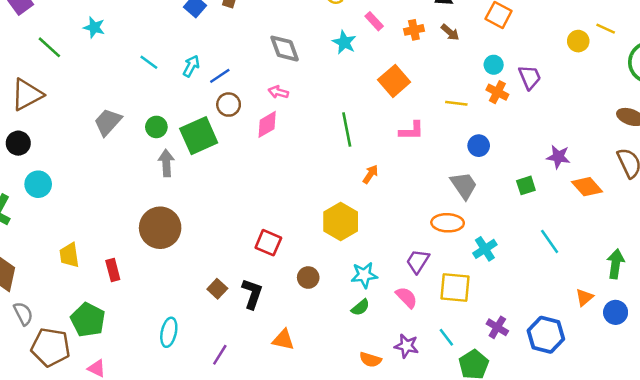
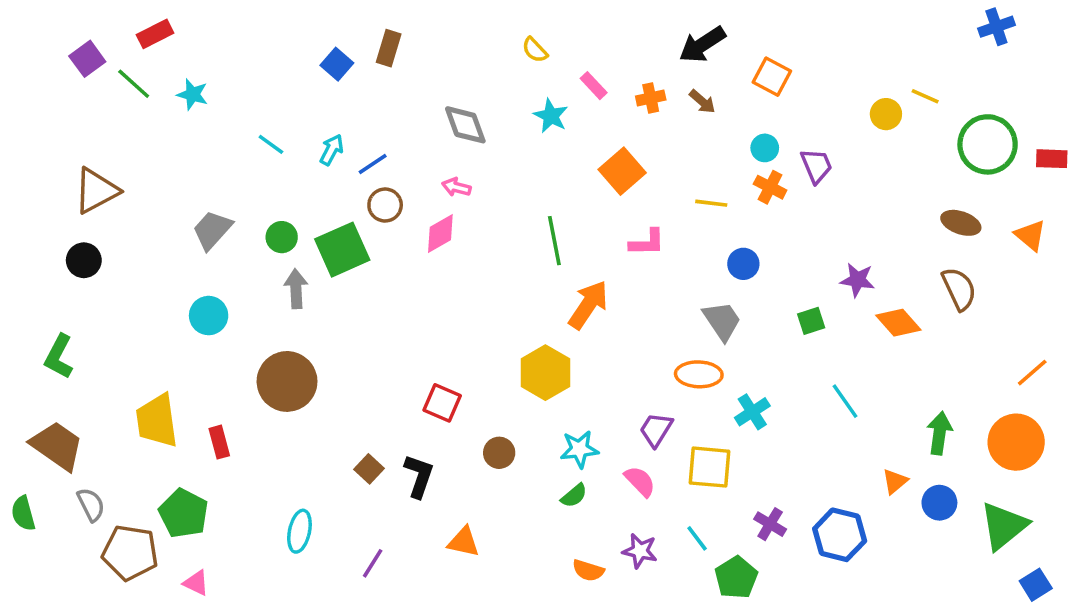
green line: (49, 47) -> (134, 84), moved
orange arrow: (370, 174) -> (588, 305), size x1.8
cyan circle: (38, 184) -> (209, 316), moved
yellow trapezoid: (69, 255) -> (157, 421), size x1.5

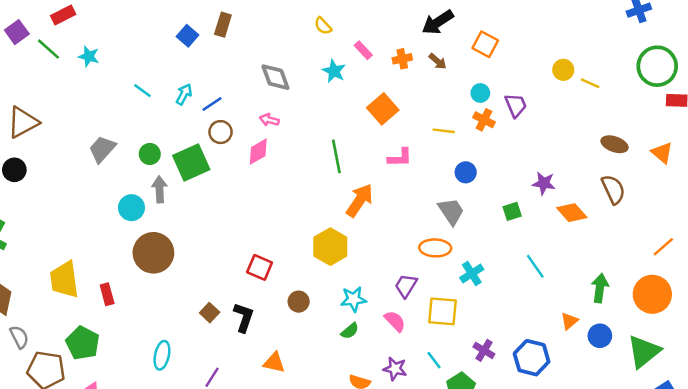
yellow line: (925, 96) -> (590, 83), moved
green circle: (988, 144) -> (657, 66), moved
cyan circle: (209, 316) -> (131, 208), moved

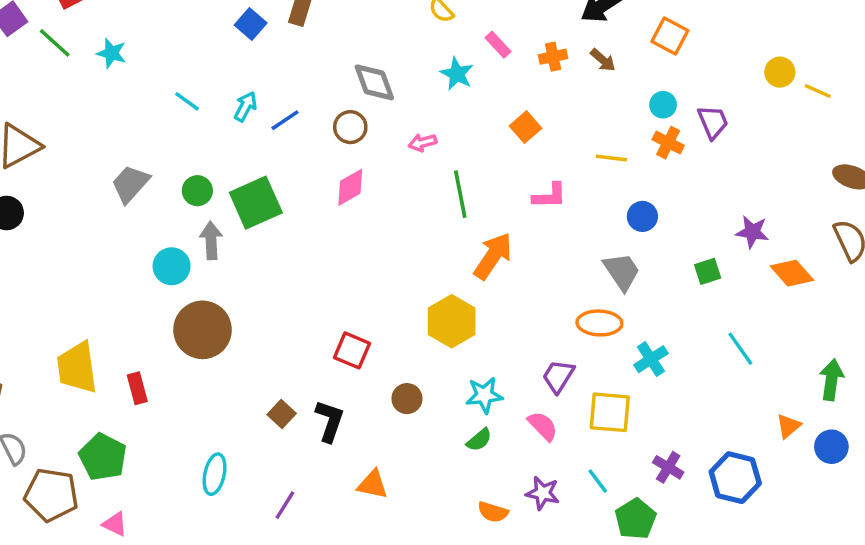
orange square: (383, 109) -> (526, 127), size x0.7
pink arrow: (269, 120) -> (422, 143), moved, turned -30
brown circle: (221, 132) -> (350, 127), moved

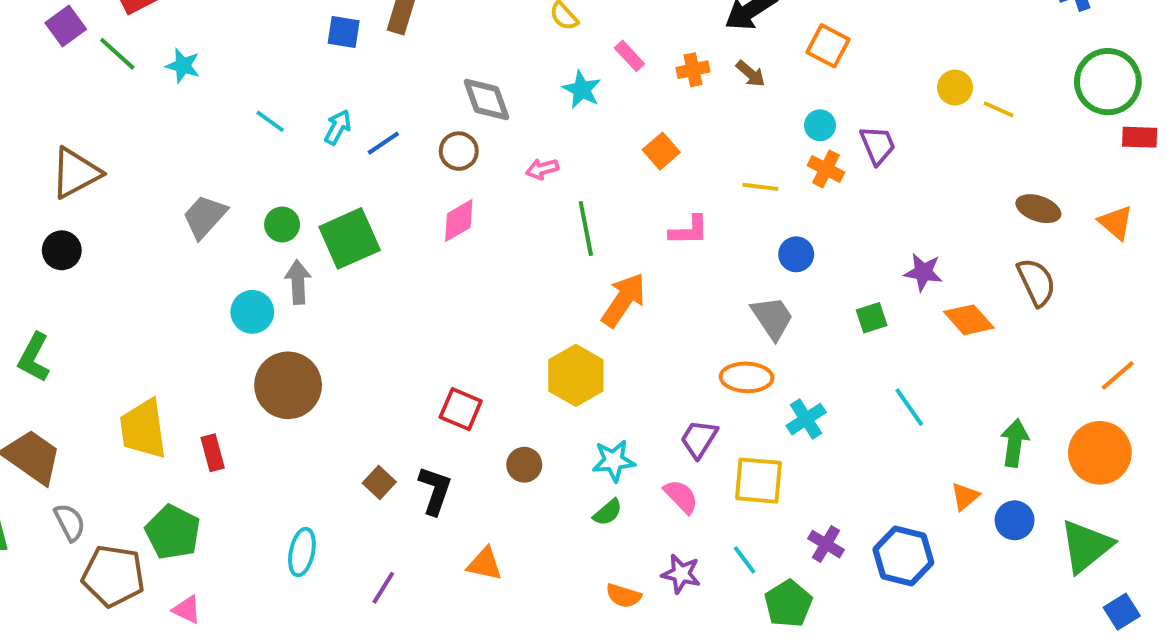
blue square: (251, 24) -> (344, 32), turned -32

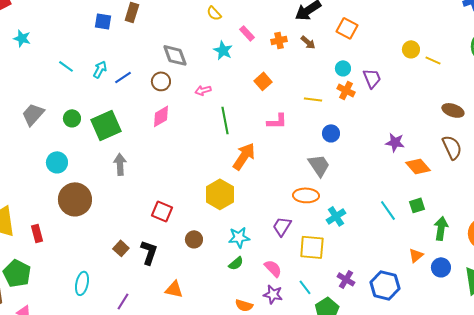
gray arrow: (298, 282) -> (120, 164), moved
green square: (872, 318) -> (417, 205), moved
pink semicircle: (681, 496) -> (273, 268), moved

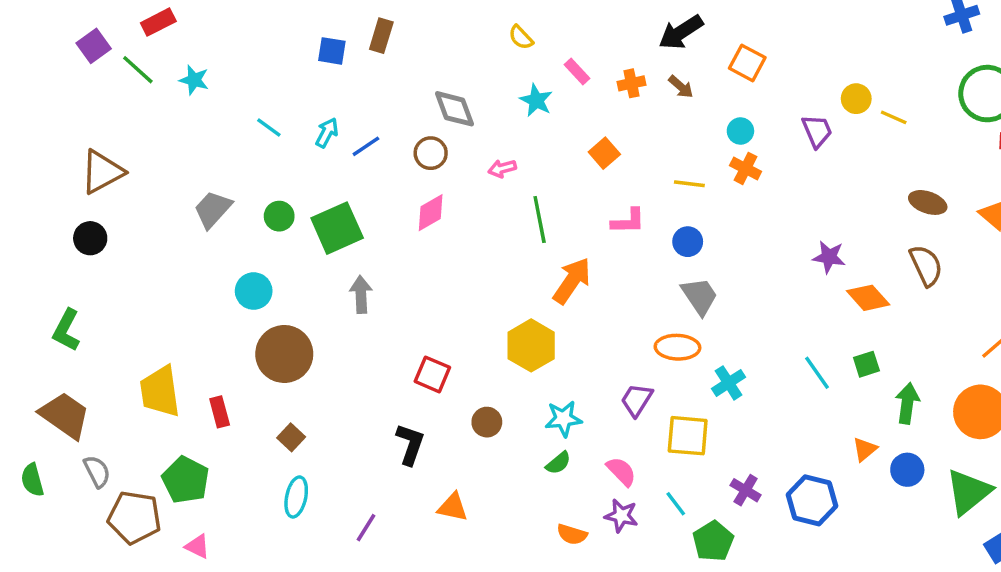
purple trapezoid: (372, 78) -> (817, 131), moved
blue circle: (331, 133) -> (688, 242), moved
brown square: (121, 248) -> (291, 437), moved

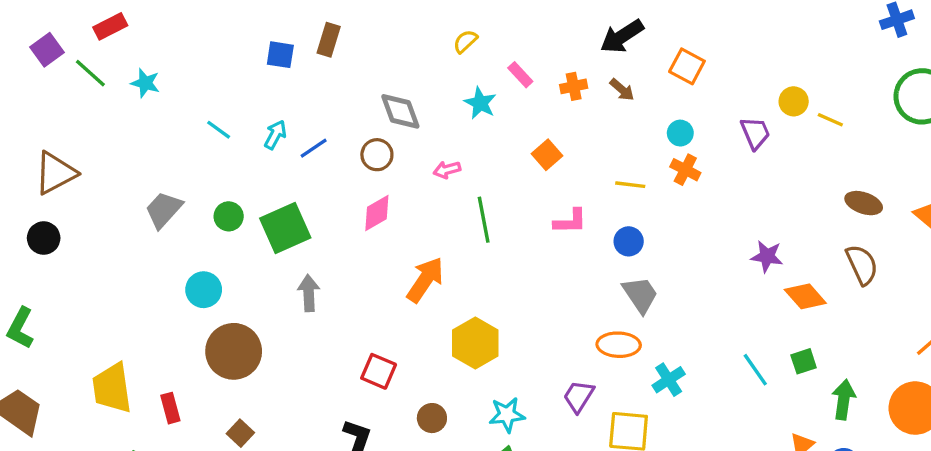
yellow semicircle: (521, 37) -> (465, 41), turned 90
orange arrow: (572, 281) -> (425, 280), moved

